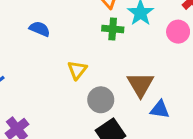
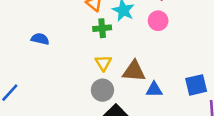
yellow triangle: (77, 70) -> (103, 63), moved
brown triangle: (140, 84) -> (134, 71), turned -45

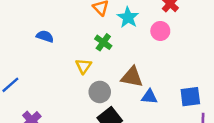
green cross: (102, 28) -> (103, 42), moved, turned 35
yellow triangle: (103, 63) -> (84, 66), moved

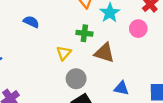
green cross: (103, 42) -> (84, 33), turned -35
brown triangle: (132, 77) -> (104, 53), moved

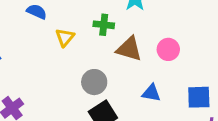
pink circle: (138, 29) -> (168, 49), moved
yellow triangle: (64, 53) -> (65, 37), moved

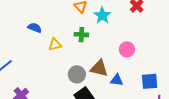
yellow triangle: (65, 37) -> (55, 45), turned 40
brown triangle: (129, 49) -> (99, 68), moved

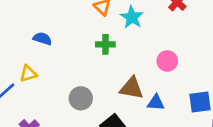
yellow triangle: (55, 45) -> (28, 74), moved
gray circle: (77, 74) -> (81, 98), moved

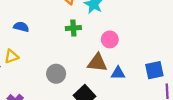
pink circle: (167, 61) -> (110, 39), moved

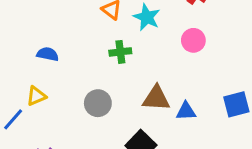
pink circle: (110, 39) -> (193, 40), moved
gray circle: (56, 74) -> (98, 103), moved

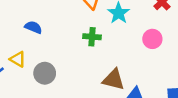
yellow triangle: (36, 96) -> (18, 59), turned 42
gray circle: (98, 103) -> (45, 73), moved

